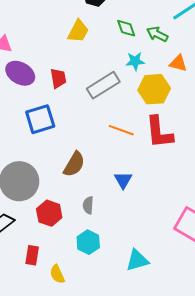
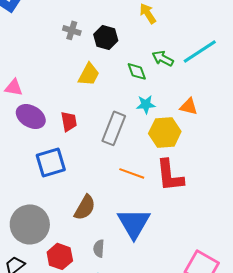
green arrow: (157, 34) -> (163, 58), moved
gray rectangle: (103, 85) -> (114, 128), turned -36
blue triangle: (123, 180) -> (134, 223), size x1.8

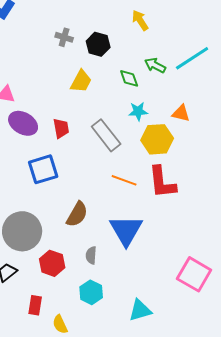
gray rectangle: (114, 128) -> (106, 135), turned -60

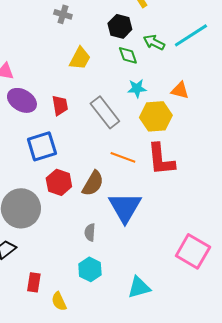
black hexagon: (98, 44) -> (120, 26), moved
brown semicircle: (77, 214) -> (93, 183), moved
red hexagon: (52, 263) -> (59, 182), moved

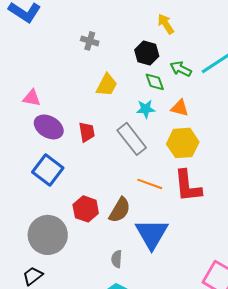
cyan star: (137, 88) -> (146, 109), moved
orange triangle: (180, 90) -> (180, 108), moved
blue square: (42, 146) -> (48, 170), moved, turned -36

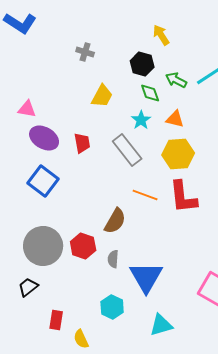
cyan star: (146, 109) -> (141, 120), turned -30
red hexagon: (86, 209) -> (83, 246), moved
blue triangle: (152, 234) -> (146, 277), moved
gray semicircle: (117, 259) -> (113, 259), moved

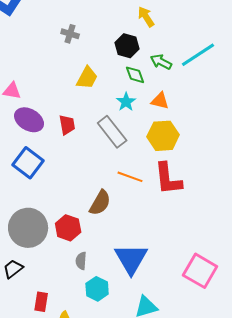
gray semicircle: (113, 259) -> (81, 261), moved

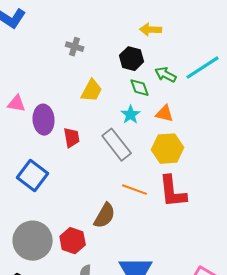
yellow arrow: (146, 17) -> (151, 30), turned -55
purple ellipse: (29, 120) -> (44, 120), moved, turned 56

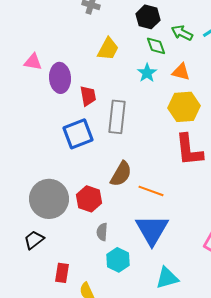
gray rectangle: (117, 145) -> (117, 117), moved, turned 44
blue square: (33, 176) -> (78, 134), moved, turned 32
orange line: (135, 190) -> (151, 191), moved

